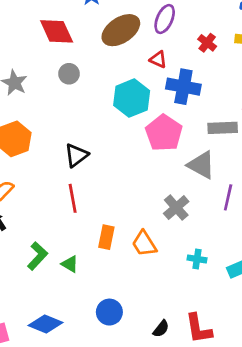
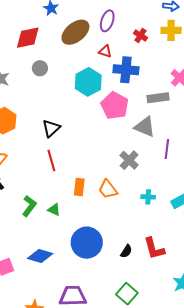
red diamond: (57, 31) -> (28, 38), turned -72
blue circle: (109, 312) -> (87, 243), size x1.6

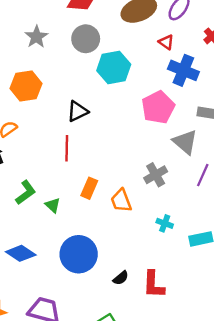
gray circle: (40, 68) -> (86, 39), size x1.5
cyan hexagon: (88, 82) -> (114, 68), moved

